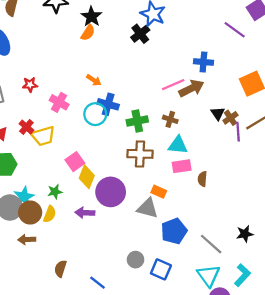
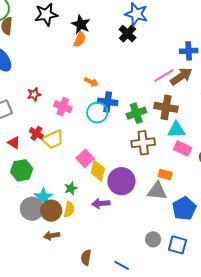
brown cross: (170, 119) -> (166, 107), size x1.6
pink rectangle: (182, 166) -> (183, 148), turned 42

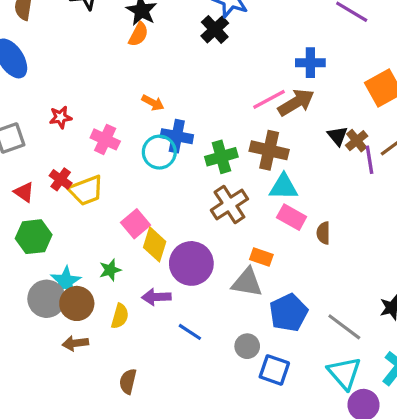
brown cross: (143, 143) -> (229, 205), turned -30
yellow semicircle: (69, 209) -> (120, 316), moved
gray circle: (153, 239) -> (247, 346), moved
blue line: (122, 265) -> (190, 332), moved

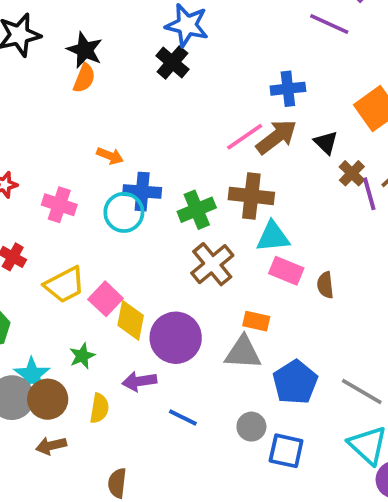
black triangle: (338, 136) -> (326, 142), moved
yellow trapezoid: (86, 190) -> (65, 285), moved

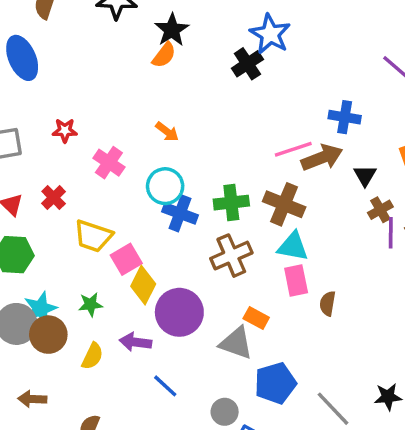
blue cross: (142, 192) -> (180, 213), moved
pink rectangle: (286, 271) -> (296, 281), turned 40
yellow trapezoid: (65, 285) -> (93, 236), turned 30
brown arrow: (51, 446) -> (32, 399), moved

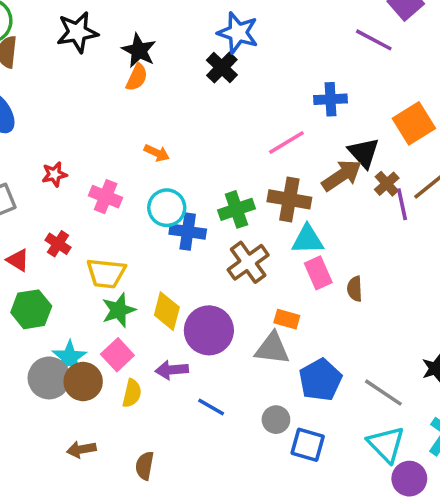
brown arrow: (322, 158) -> (342, 175), moved
black triangle: (365, 175) -> (364, 153), size x1.4
pink square: (126, 259) -> (117, 355), moved
green star: (90, 304) -> (119, 310), moved, size x1.4

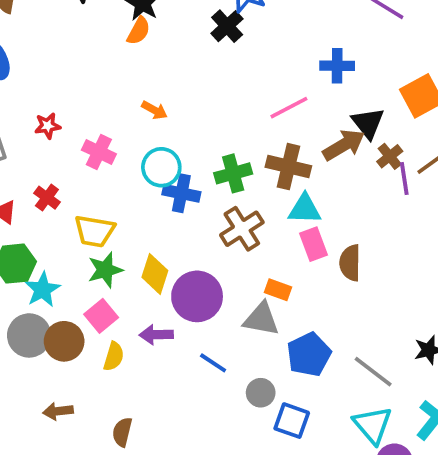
brown semicircle: (355, 289) -> (350, 263), size x1.4
cyan star: (69, 357) -> (42, 290), moved
blue line: (211, 407) -> (213, 363), moved

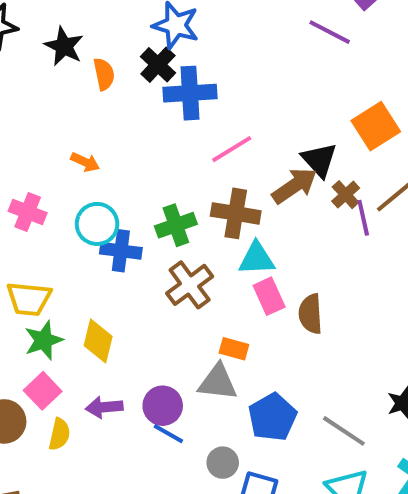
orange semicircle: (139, 31) -> (104, 74), moved, turned -36
blue cross: (337, 66) -> (190, 93), moved, size x1.4
purple circle: (197, 296) -> (163, 406), moved, size x0.7

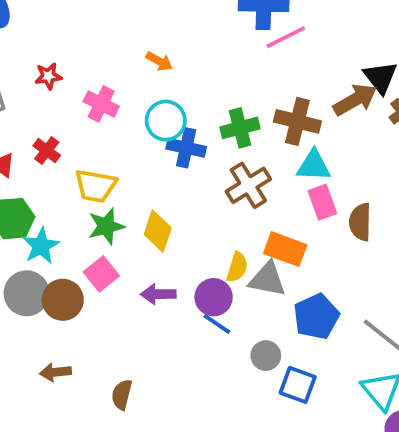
pink line: (232, 149) -> (286, 37), moved
orange rectangle: (234, 349) -> (285, 249), size x1.5
yellow semicircle: (59, 434) -> (237, 267), moved

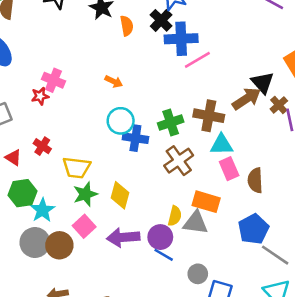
pink cross: (101, 104) -> (53, 80), moved
purple arrow: (158, 294) -> (123, 237), size x1.4
blue pentagon: (316, 317) -> (253, 229), moved

